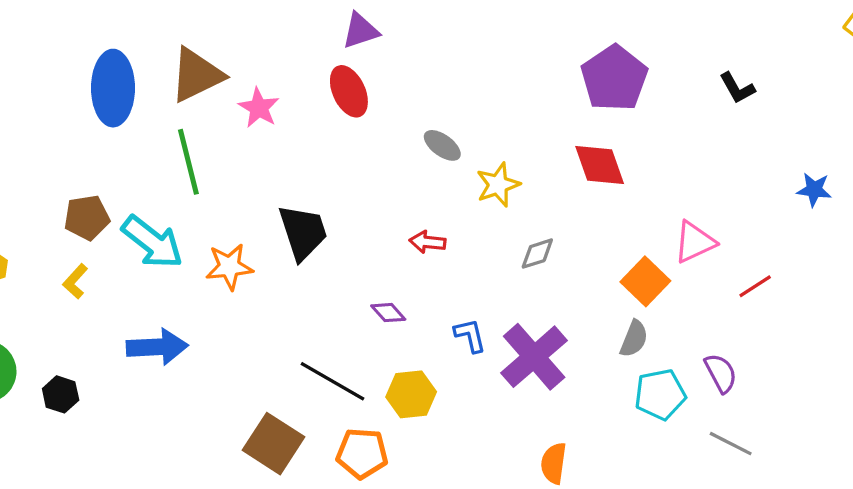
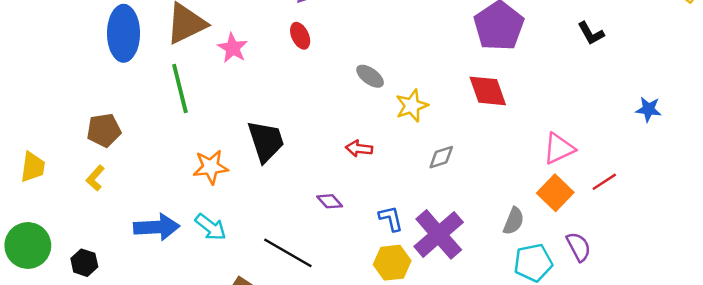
red ellipse: (349, 91) -> (300, 36), size x0.7
cyan arrow: (152, 242) -> (211, 227), moved, size x0.7
orange square: (645, 281) -> (555, 193), moved
yellow hexagon: (411, 394) -> (392, 263), moved

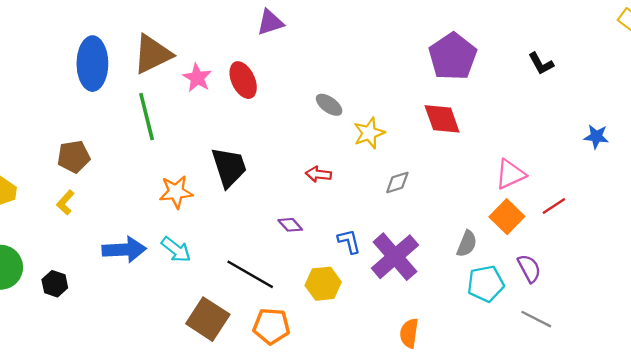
red ellipse: (300, 36) -> (243, 80), moved, size x1.4
yellow hexagon: (392, 263) -> (323, 284), moved

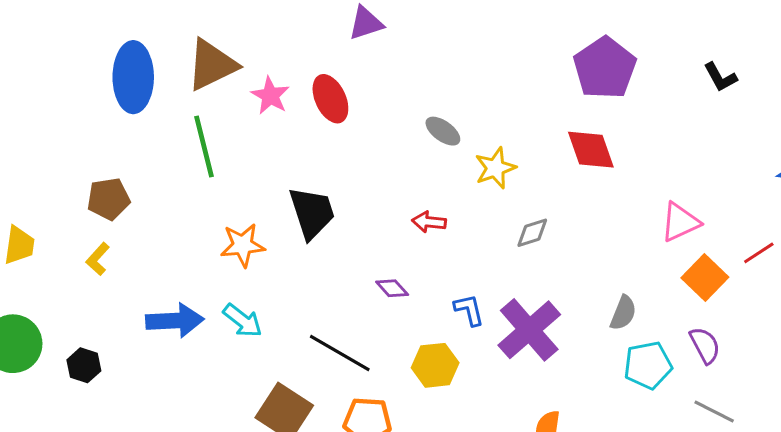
red line: (554, 206) -> (759, 253), moved
orange square: (507, 217) -> (705, 277), moved

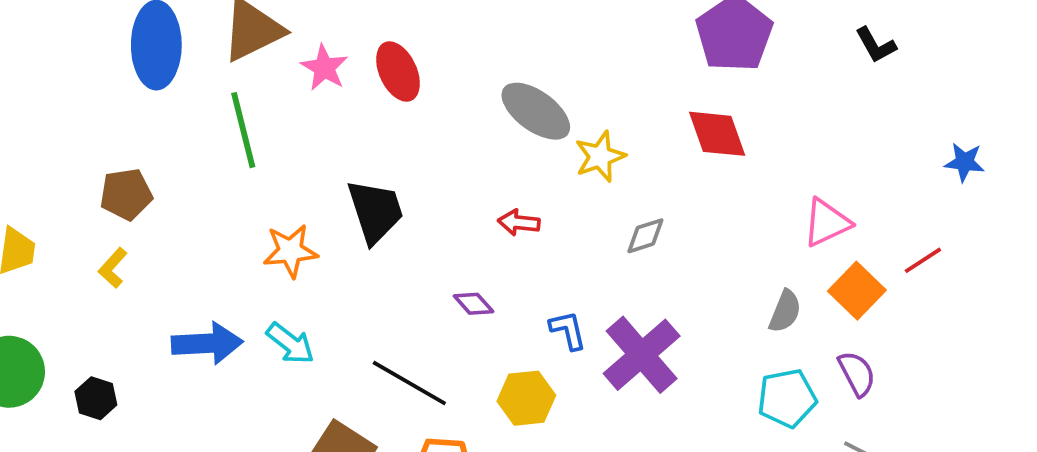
gray ellipse: (443, 131) -> (536, 111), size x1.6
gray semicircle: (623, 313) -> (785, 311), moved

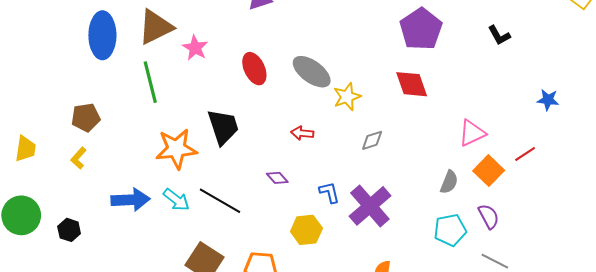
red ellipse: (398, 71) -> (254, 69), moved
orange star: (290, 251) -> (176, 149), size x1.4
black line: (409, 383) -> (220, 201), moved

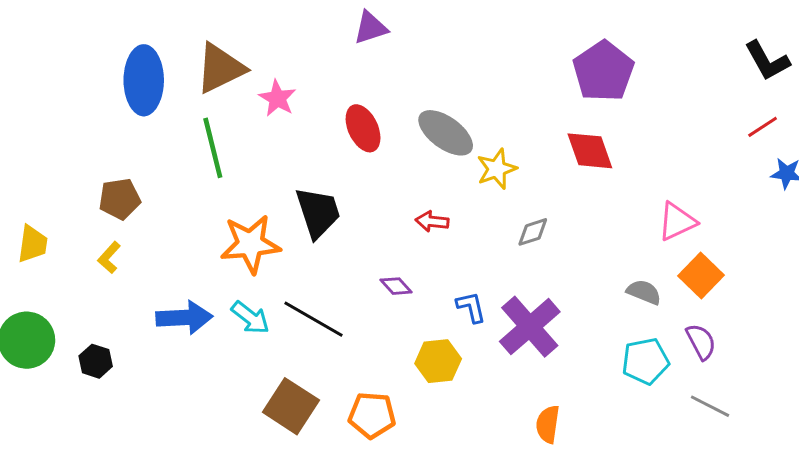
black L-shape: (499, 35) -> (767, 61), moved, size x1.4
red line: (525, 154) -> (763, 127), moved
gray semicircle: (449, 182) -> (644, 292), turned -90

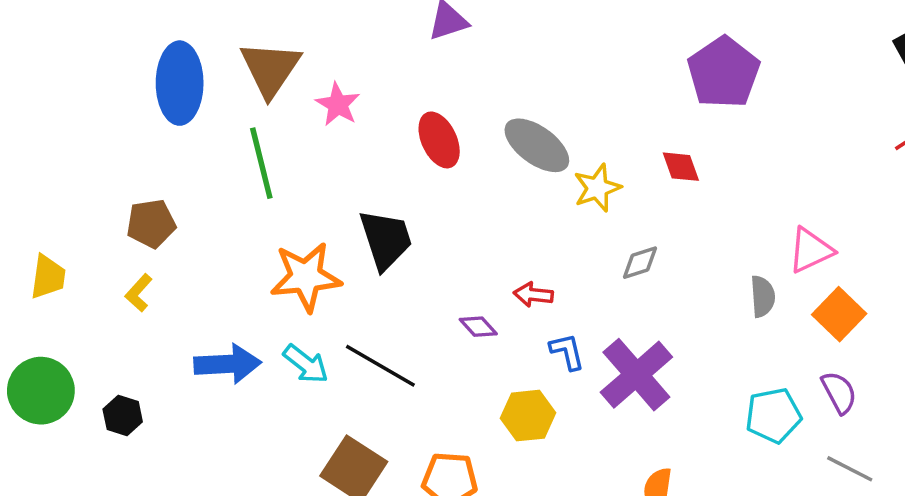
brown triangle: (220, 68) -> (270, 69), turned -30
red diamond: (590, 151) -> (681, 167), moved, size x0.7
red arrow: (432, 221) -> (533, 295), moved
gray semicircle: (644, 292) -> (763, 296), moved, turned 64

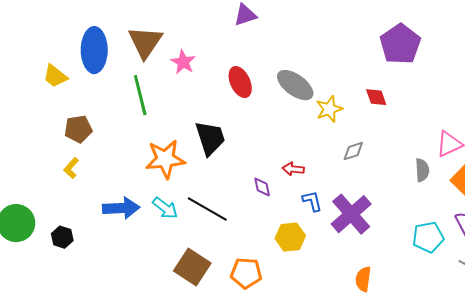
yellow trapezoid: (48, 277) -> (55, 76), moved, turned 120
purple diamond: (478, 327) -> (262, 187), turned 30

